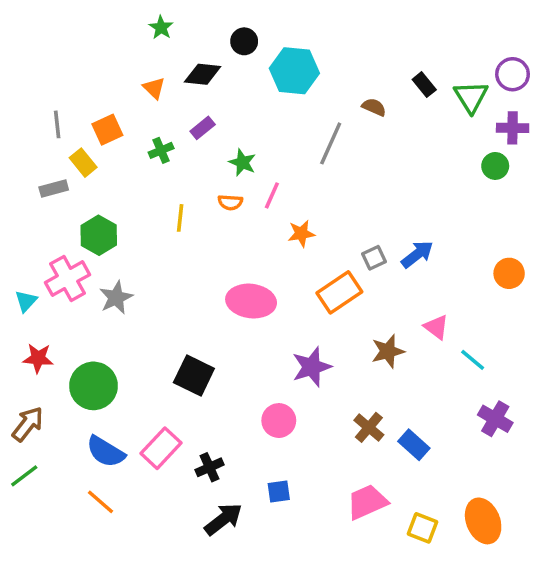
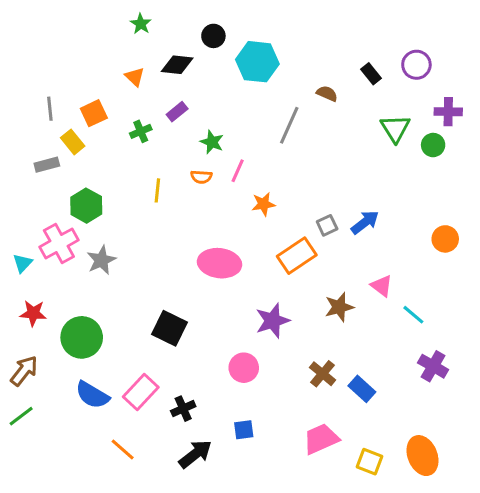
purple circle: (513, 74) -> (416, 65), moved
green triangle: (471, 97) -> (395, 128), moved
orange line: (100, 502) -> (123, 449), moved

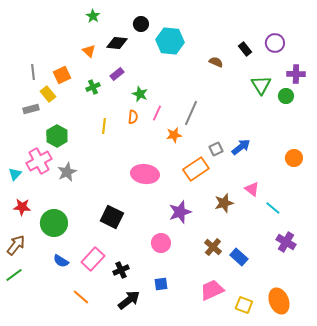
gray line: (289, 125) -> (191, 113), moved
orange semicircle: (201, 177) -> (133, 117), turned -88
blue semicircle: (92, 395) -> (61, 261), size x0.7

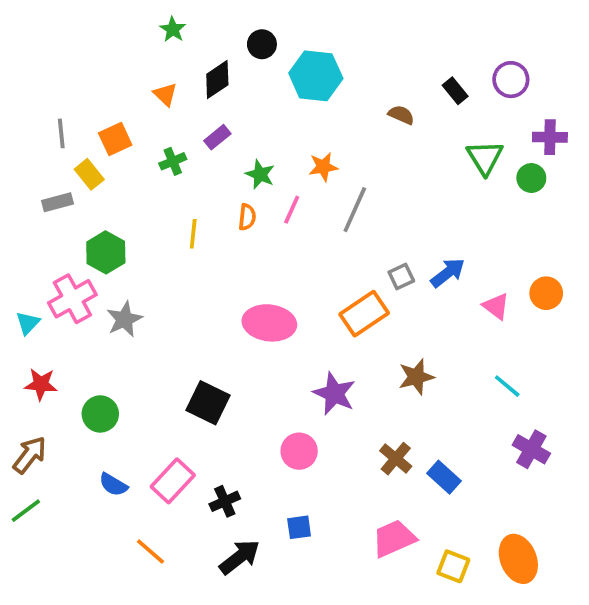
black diamond: (117, 43) -> (217, 80), turned -40
orange star: (174, 135) -> (323, 167), moved
pink triangle: (252, 189) -> (496, 306), moved
purple star: (180, 212) -> (334, 394), turned -30
green circle: (54, 223) -> (100, 414), size x0.7

